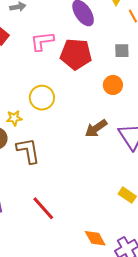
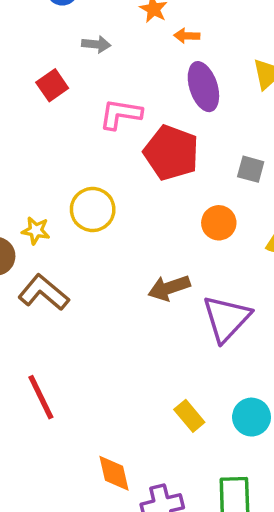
brown L-shape: (28, 151) -> (44, 292), turned -56

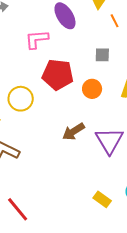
pink L-shape: (121, 114) -> (37, 39), moved
red pentagon: (171, 153) -> (58, 75), moved

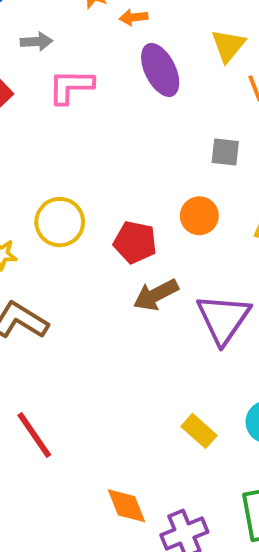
pink L-shape: (37, 39) -> (71, 86), moved
red pentagon: (58, 75) -> (135, 242), moved, size x0.7

